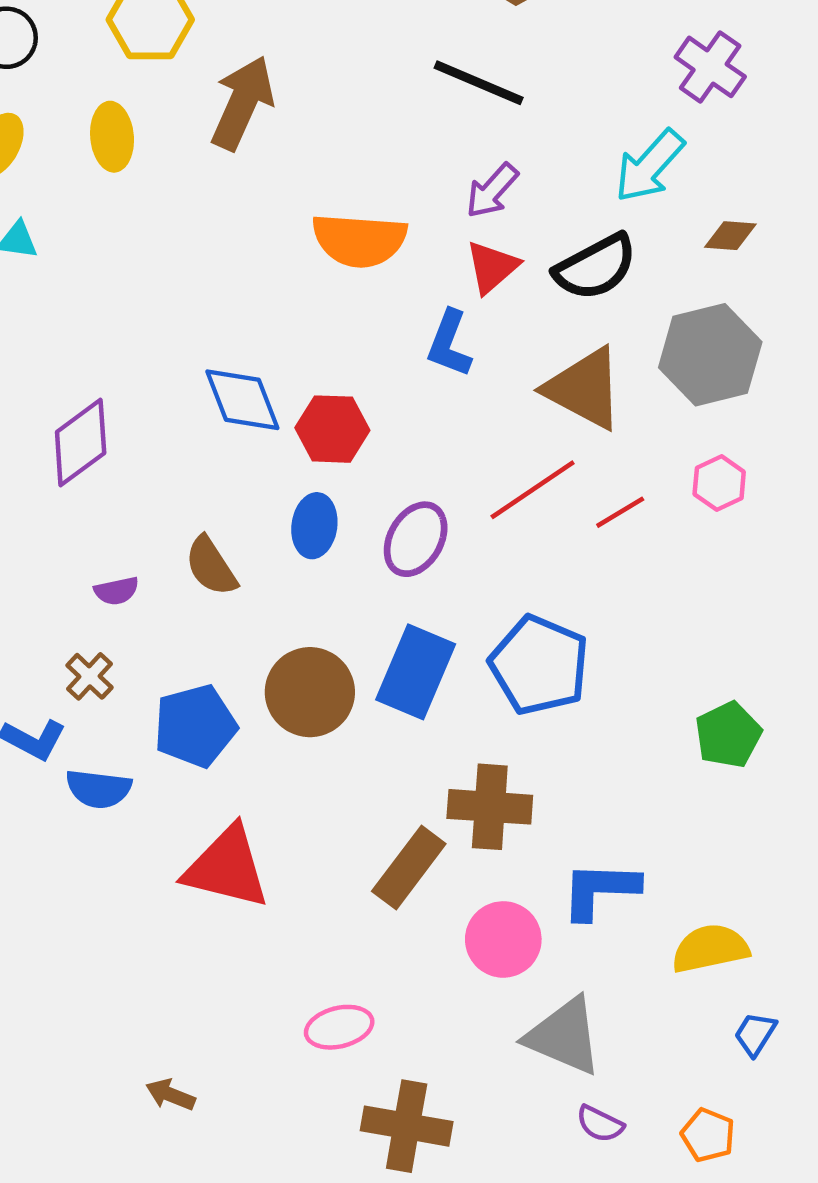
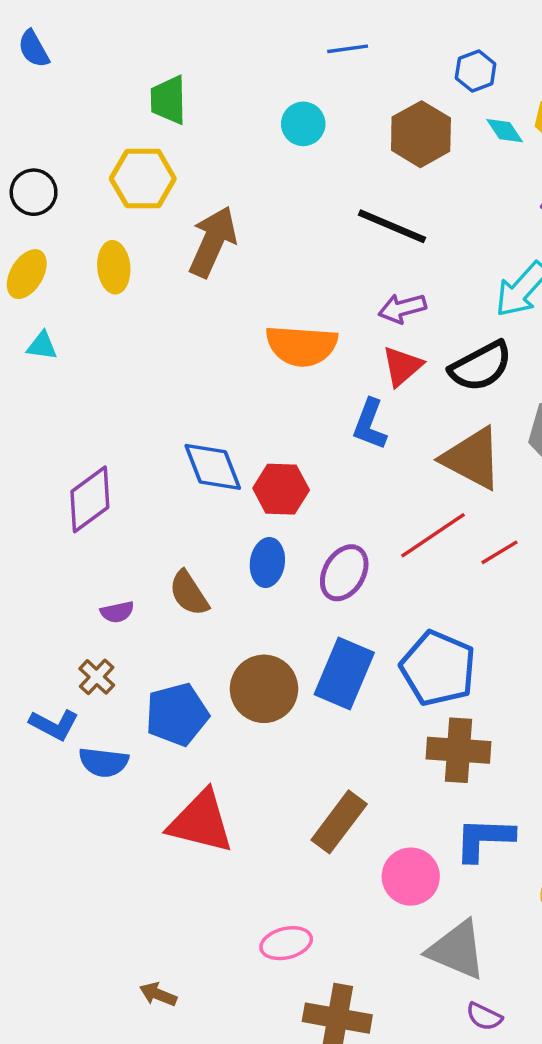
purple arrow: (492, 191) -> (402, 308), turned 33
brown cross: (490, 807) -> (459, 750), moved

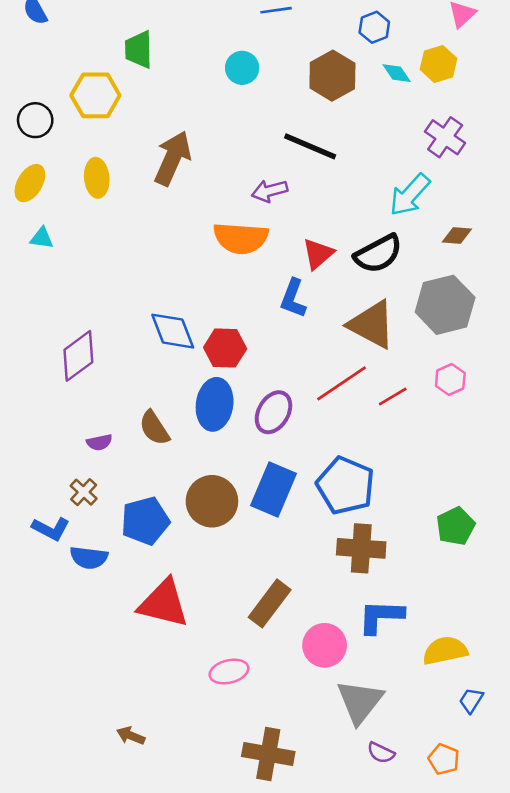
yellow hexagon: (143, 179) -> (95, 95), moved
purple arrow: (402, 308) -> (270, 191), moved
blue ellipse: (267, 563) -> (215, 404), size x1.4
pink ellipse: (286, 943) -> (229, 672), moved
gray triangle: (457, 950) -> (360, 702), turned 45

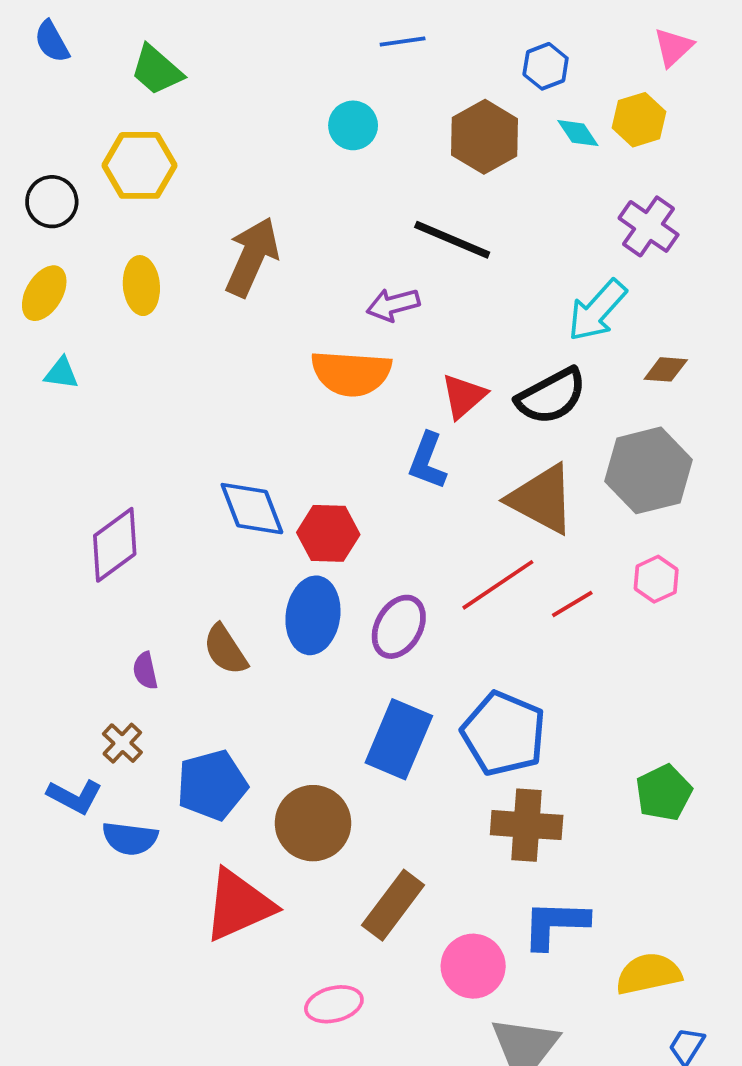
green trapezoid: (139, 49) -> (157, 70), moved, turned -48
purple semicircle: (99, 442) -> (145, 671), turned 90
brown circle: (212, 501) -> (313, 823), moved
red triangle: (163, 603) -> (239, 905), turned -38

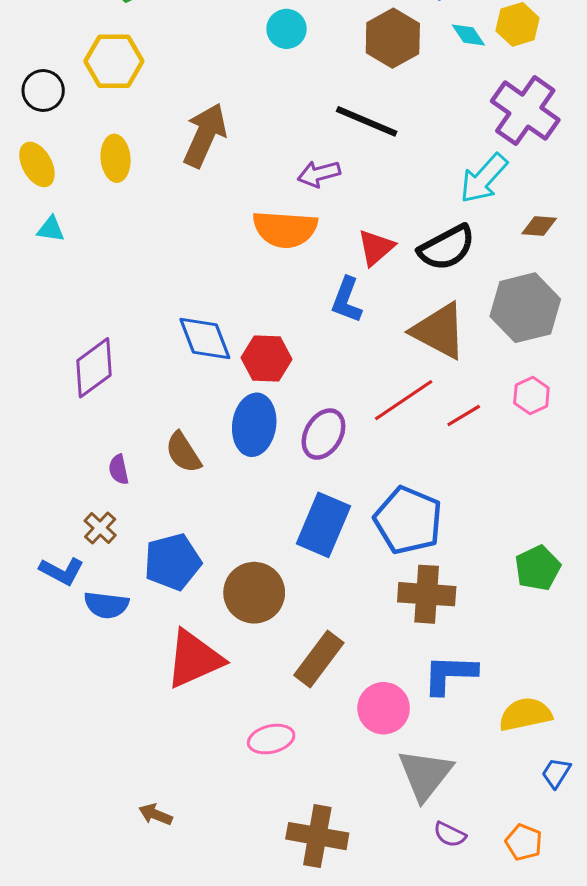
purple cross: (649, 226) -> (525, 111), size x1.4
yellow ellipse: (44, 293) -> (37, 164), turned -60

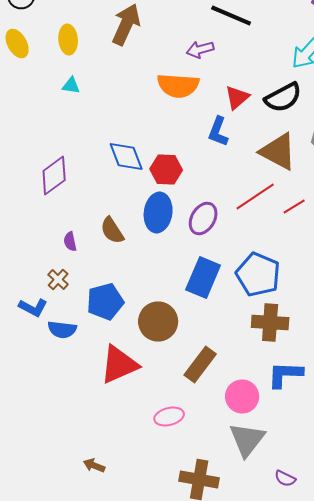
cyan triangle: (51, 229) -> (71, 86), moved
gray triangle: (425, 774) -> (247, 440), moved

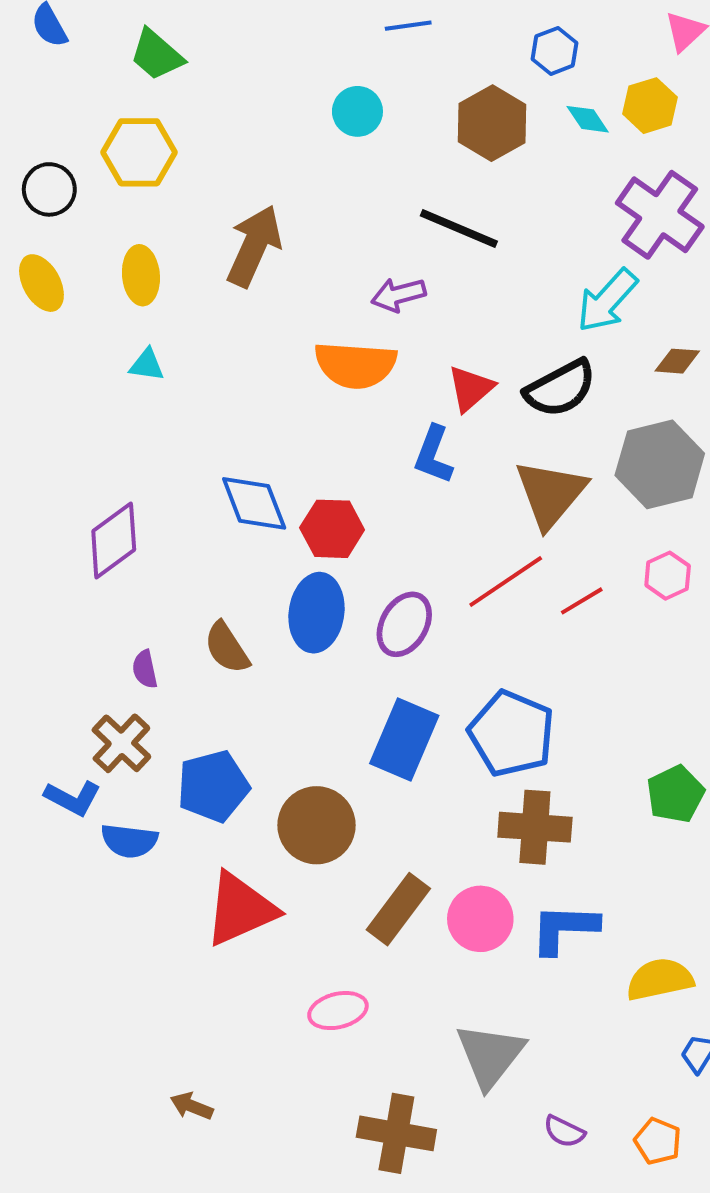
brown triangle: (278, 152) -> (551, 494), turned 42
brown cross: (58, 280) -> (121, 743), size x1.4
pink circle: (242, 396) -> (480, 919), moved

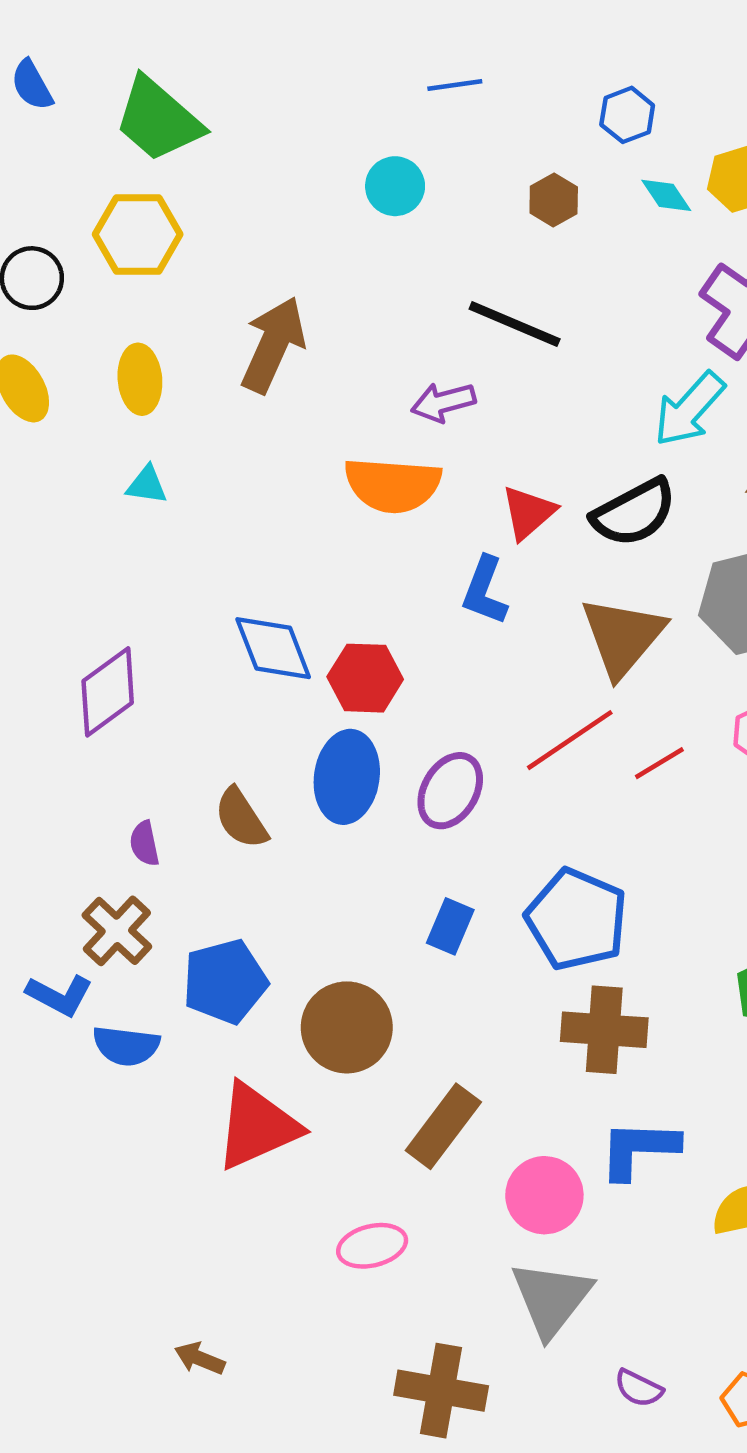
green trapezoid: (157, 55) -> (158, 120), size x1.4
brown hexagon: (492, 123) -> (554, 200), size x0.6
blue rectangle: (404, 739) -> (450, 926), size x0.6
pink circle: (480, 919) -> (544, 1195), moved

